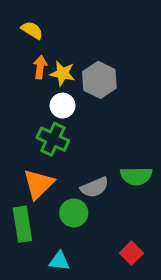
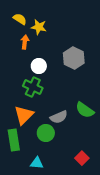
yellow star: (63, 73) -> (39, 27), moved
gray hexagon: (99, 80) -> (74, 58), moved
green semicircle: (136, 176) -> (85, 110), turned 36

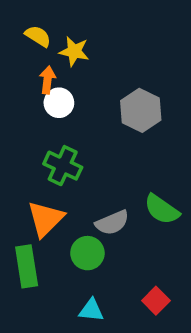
white circle: (39, 66) -> (59, 103), moved
cyan triangle: (37, 163) -> (91, 310), moved

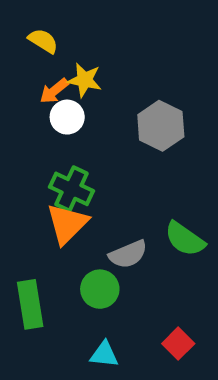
yellow star: (74, 51) -> (85, 80), moved
orange arrow: (47, 80) -> (54, 91), turned -136
orange triangle: (46, 219) -> (67, 224), moved

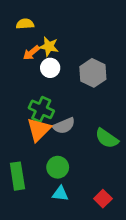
yellow semicircle: (43, 41) -> (25, 24), turned -36
white circle: (67, 117) -> (50, 68), moved
gray semicircle: (128, 254) -> (64, 126), moved
cyan triangle: (104, 354) -> (60, 194), moved

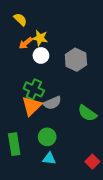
yellow semicircle: (25, 24) -> (20, 19), turned 48
red square: (103, 199) -> (92, 162), moved

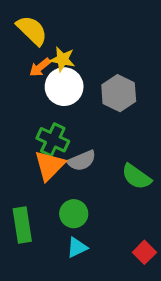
yellow semicircle: (20, 19) -> (32, 30), size x1.5
white circle: (41, 55) -> (64, 87), size x1.5
cyan triangle: (49, 159) -> (77, 247), turned -32

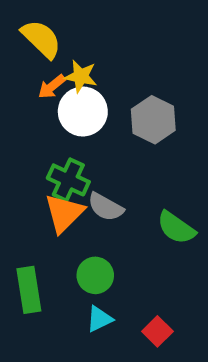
gray semicircle: (82, 161) -> (106, 207), turned 52
red square: (144, 252) -> (157, 331), moved

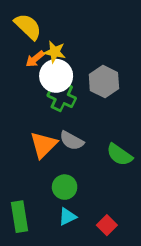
green cross: (68, 180) -> (62, 97), moved
green rectangle: (29, 290) -> (20, 217), moved

